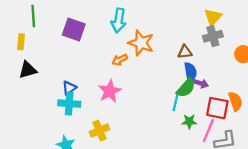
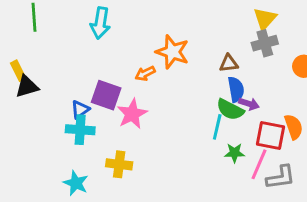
cyan arrow: (119, 20) -> (100, 23), moved
purple square: (74, 29) -> (106, 95), moved
yellow rectangle: (21, 42) -> (18, 71), moved, turned -32
green semicircle: (186, 88) -> (230, 110), turned 75
yellow cross: (100, 130) -> (119, 164), turned 30

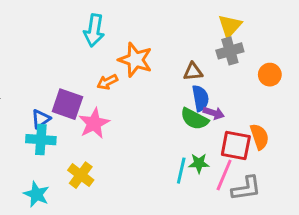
cyan arrow: (100, 23) -> (94, 30), moved
cyan line: (217, 127) -> (181, 171), moved
yellow cross: (119, 164) -> (81, 175), turned 30

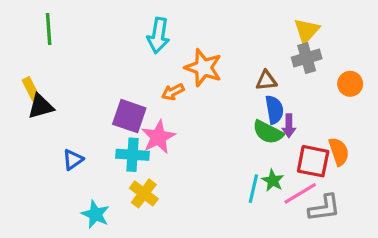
purple arrow: (214, 113) -> (289, 126), turned 72
blue triangle: (41, 119) -> (73, 160), moved
cyan cross: (41, 140) -> (133, 155), moved
green star: (199, 163) -> (273, 181), turned 30
pink line: (224, 175) -> (300, 193), turned 36

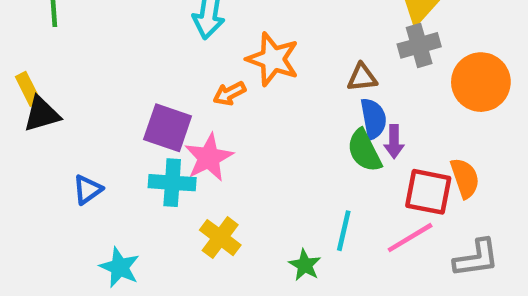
orange circle: (350, 84) -> (481, 82), size x1.6
green semicircle: (268, 132) -> (364, 151), turned 36
green star: (273, 181) -> (305, 265), moved
yellow cross: (144, 193) -> (220, 238), moved
gray L-shape: (324, 208) -> (476, 258), moved

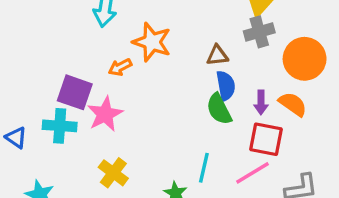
purple arrow: (394, 142) -> (261, 102), moved
orange semicircle: (465, 178) -> (293, 104), moved, turned -36
cyan cross: (172, 183) -> (60, 126), moved
blue triangle: (88, 190) -> (16, 138), turned -50

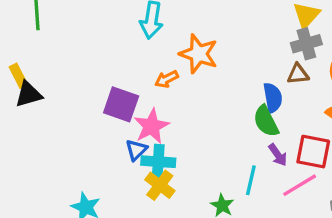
brown triangle: (217, 55) -> (298, 74), moved
purple arrow: (261, 102) -> (278, 155), moved, turned -35
cyan cross: (60, 126) -> (158, 162), moved
blue triangle: (16, 138) -> (136, 150), moved, turned 40

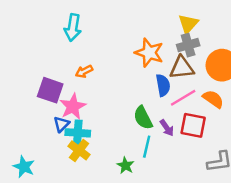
orange star: (199, 54) -> (149, 53), moved
brown triangle: (298, 74) -> (182, 68), size x1.5
green semicircle: (266, 121) -> (143, 118), moved
pink line: (300, 185) -> (183, 98), moved

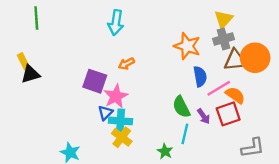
brown triangle: (182, 68) -> (235, 60), moved
orange semicircle: (213, 99) -> (235, 95), moved
red square: (193, 125) -> (228, 114), turned -30

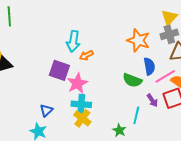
cyan arrow: (116, 23) -> (73, 41), moved
green semicircle: (181, 107) -> (132, 80), moved, turned -42
blue triangle: (105, 113) -> (46, 110), moved

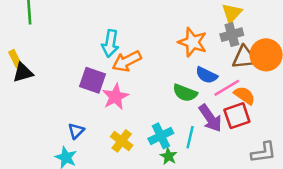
orange arrow: (86, 55) -> (127, 61), size x1.6
blue semicircle: (149, 66) -> (207, 75), turned 126
purple arrow: (152, 100) -> (210, 118), size x1.6
cyan cross: (81, 104) -> (161, 136), moved, turned -30

